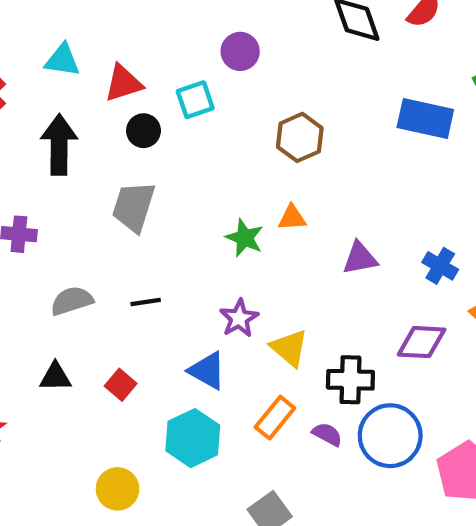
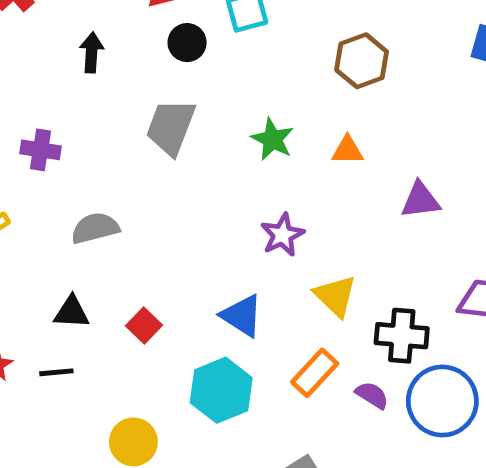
black arrow: (59, 145) -> (92, 53), size x0.6
green star: (245, 238) -> (272, 139), moved
black line: (146, 302) -> (56, 372), moved
purple star: (239, 318) -> (282, 235), moved

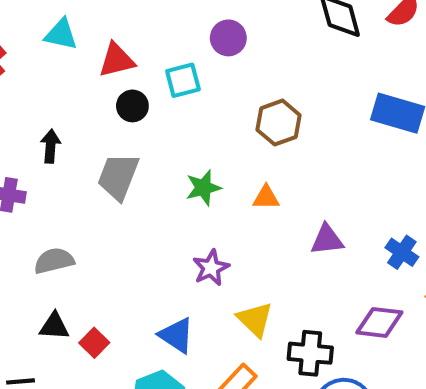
black arrow: (92, 53) -> (50, 146), moved
green star: (272, 139) -> (203, 188), turned 30
black triangle: (72, 312) -> (54, 326), moved

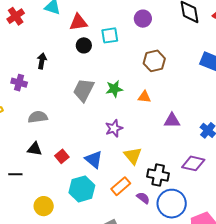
purple circle: (228, 38) -> (143, 19), moved
gray trapezoid: (118, 177) -> (84, 90), moved
red square: (94, 343) -> (62, 156), moved

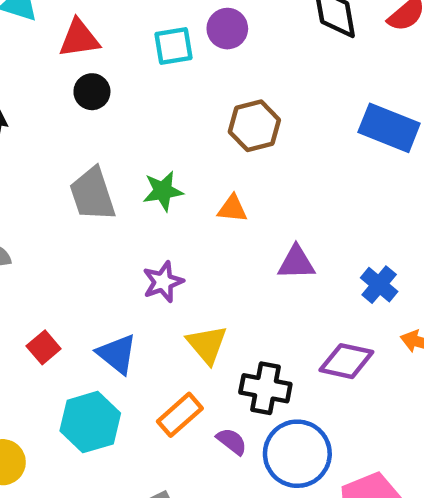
cyan square: (110, 35) -> (173, 46), moved
gray trapezoid: (84, 90) -> (93, 194), turned -45

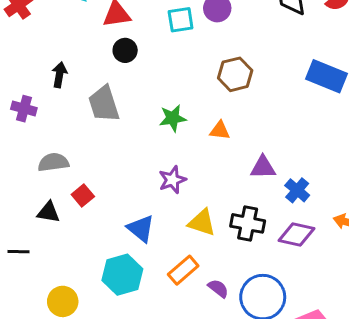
gray trapezoid: (93, 194) -> (104, 104), moved
blue cross: (379, 285) -> (297, 190), moved
yellow triangle: (207, 344) -> (202, 222), turned -32
red square: (44, 347) -> (83, 196), moved
black cross: (265, 388) -> (248, 223), moved

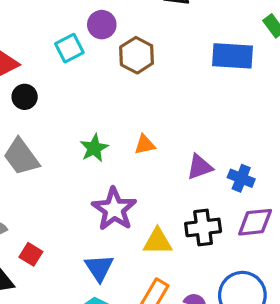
brown hexagon: (235, 74) -> (137, 55), moved
purple star: (172, 180) -> (114, 209), size x1.5
blue triangle: (141, 229) -> (99, 268), turned 36

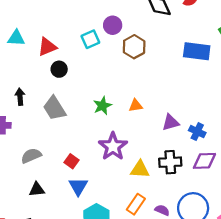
red square: (31, 254) -> (71, 161), moved
blue triangle: (99, 268) -> (78, 186), moved

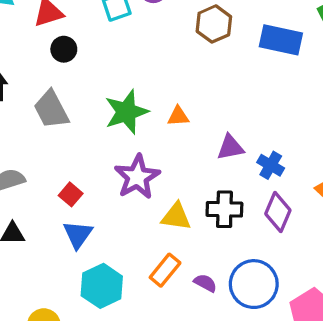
brown hexagon: (134, 47) -> (214, 24), moved
green star: (102, 106) -> (126, 112), size x1.5
purple diamond: (204, 161) -> (278, 212), turned -70

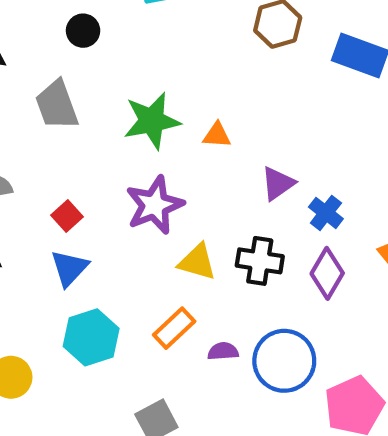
purple triangle: (230, 147) -> (278, 183), turned -32
purple semicircle: (205, 283) -> (223, 351), turned -40

